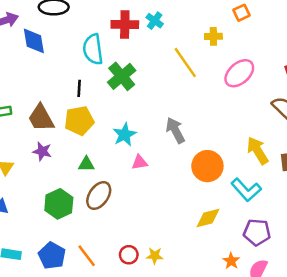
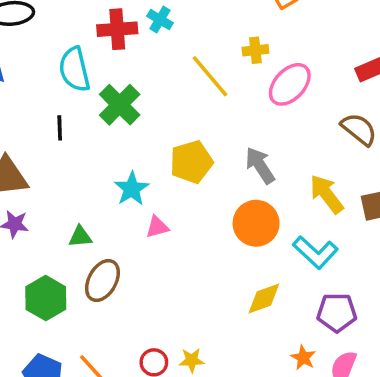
yellow cross: (213, 36) -> (255, 50), moved
yellow pentagon: (79, 121) -> (191, 162), moved
gray arrow: (175, 130) -> (260, 165), moved

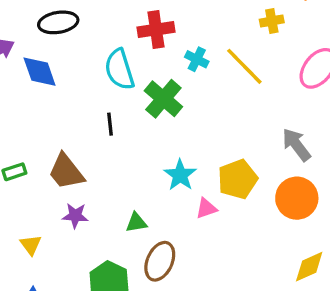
cyan cross: (160, 20) -> (197, 59), moved
yellow cross: (255, 50) -> (272, 21), moved
yellow pentagon: (191, 162) -> (237, 179), moved

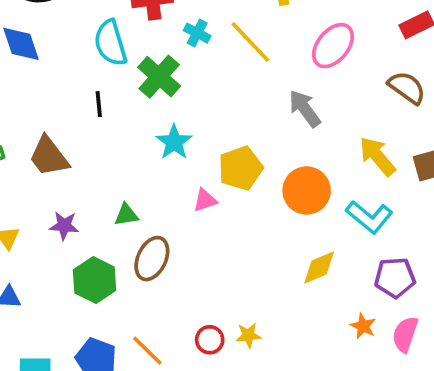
gray arrow: (296, 145) -> (305, 109), moved
cyan star: (180, 175) -> (174, 142), moved
purple star: (75, 216) -> (64, 226), moved

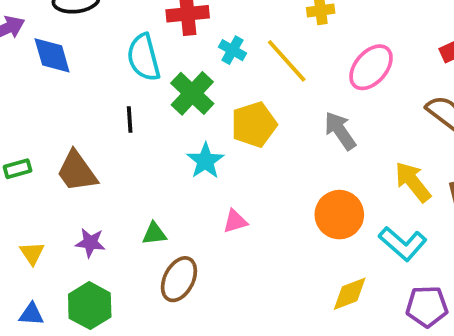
yellow pentagon: (241, 168) -> (254, 125), moved
green hexagon: (95, 280) -> (90, 306), moved

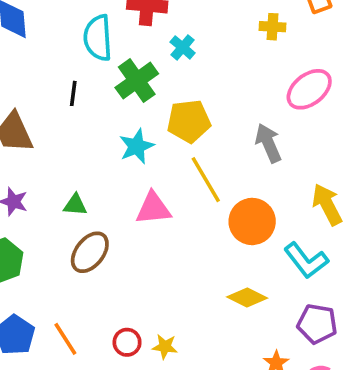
yellow line: (287, 61) -> (206, 180), moved
pink triangle: (235, 221) -> (153, 208), size x1.5
yellow diamond: (350, 294) -> (247, 298), turned 36

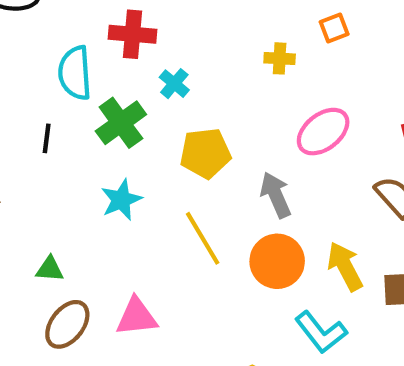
yellow pentagon: (189, 121) -> (205, 153), moved
pink triangle: (153, 208) -> (137, 317), moved
orange circle: (252, 221) -> (277, 261), moved

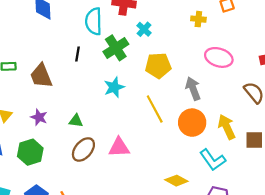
pink ellipse: (323, 132) -> (219, 57), turned 52

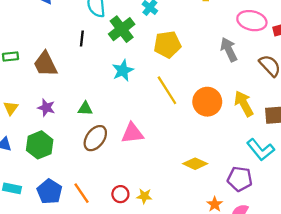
pink ellipse: (219, 57) -> (252, 21), moved
gray arrow: (193, 89) -> (229, 50), moved
cyan L-shape: (213, 160) -> (261, 150), moved

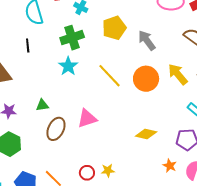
green cross: (122, 29) -> (72, 38), moved, turned 30
yellow pentagon: (167, 44) -> (114, 28), moved
gray arrow: (229, 50) -> (147, 40), moved

